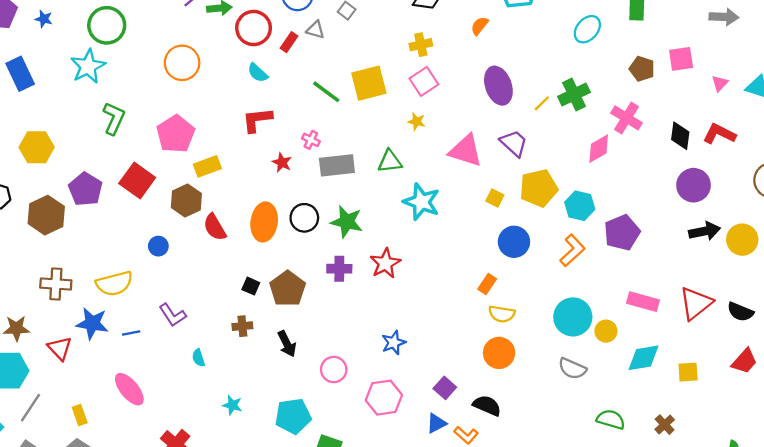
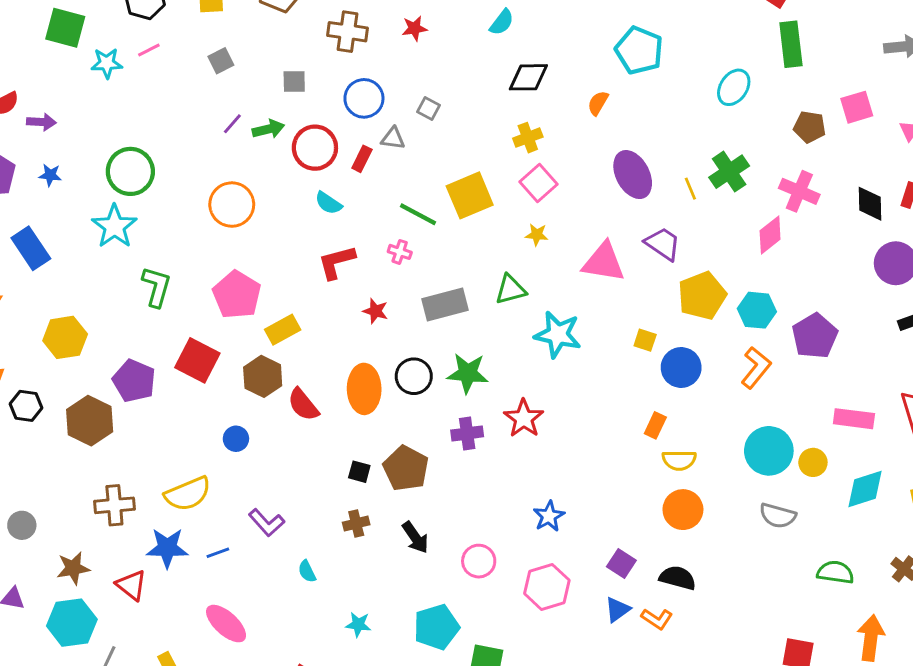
yellow line: (542, 103) -> (690, 189), turned -60
pink cross: (311, 140) -> (400, 252), moved
yellow square: (495, 198) -> (645, 340), moved

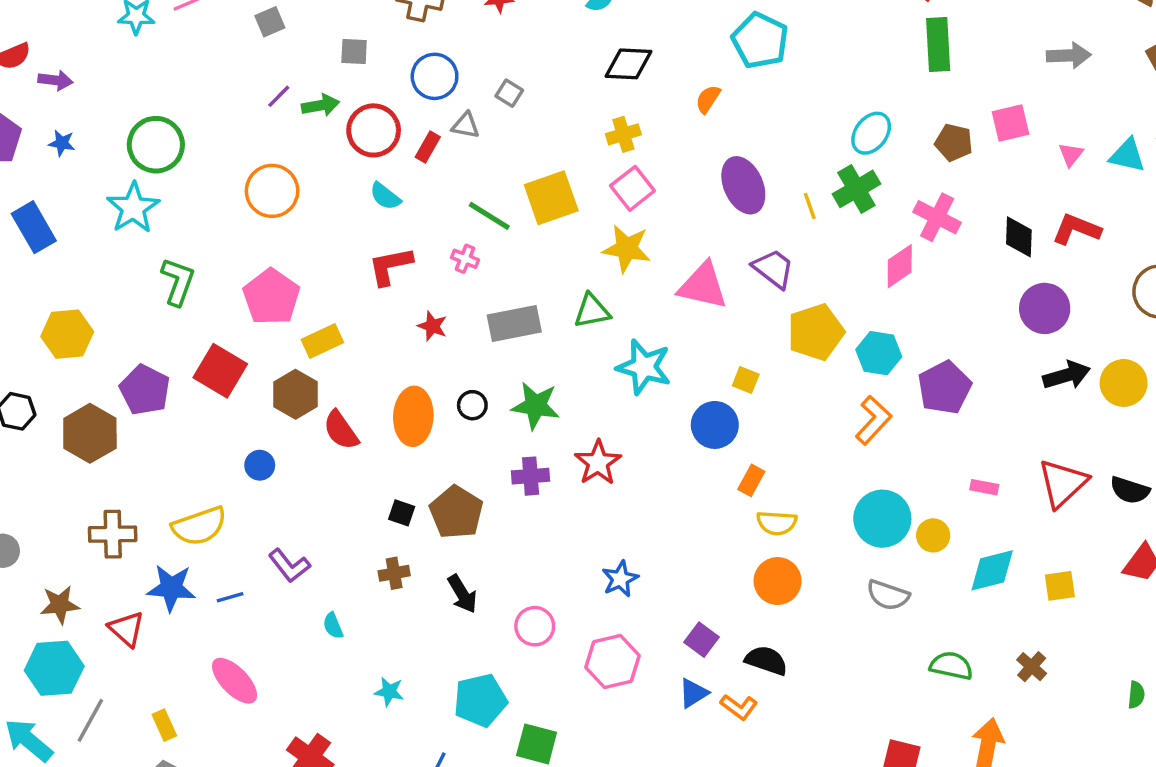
cyan ellipse: (734, 87) -> (871, 133), moved
yellow star: (537, 235) -> (627, 249), size x1.8
blue circle: (681, 367) -> (715, 425), moved
black circle: (414, 376) -> (472, 405), size x0.7
pink rectangle: (854, 419) -> (984, 487), size x0.6

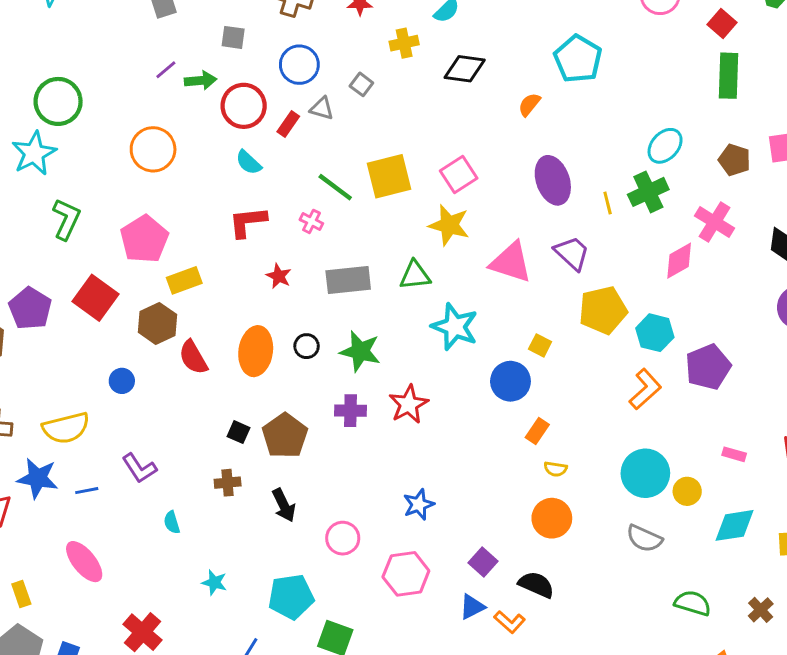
yellow cross: (623, 134) -> (404, 43), moved
yellow semicircle: (777, 523) -> (556, 469), size x0.7

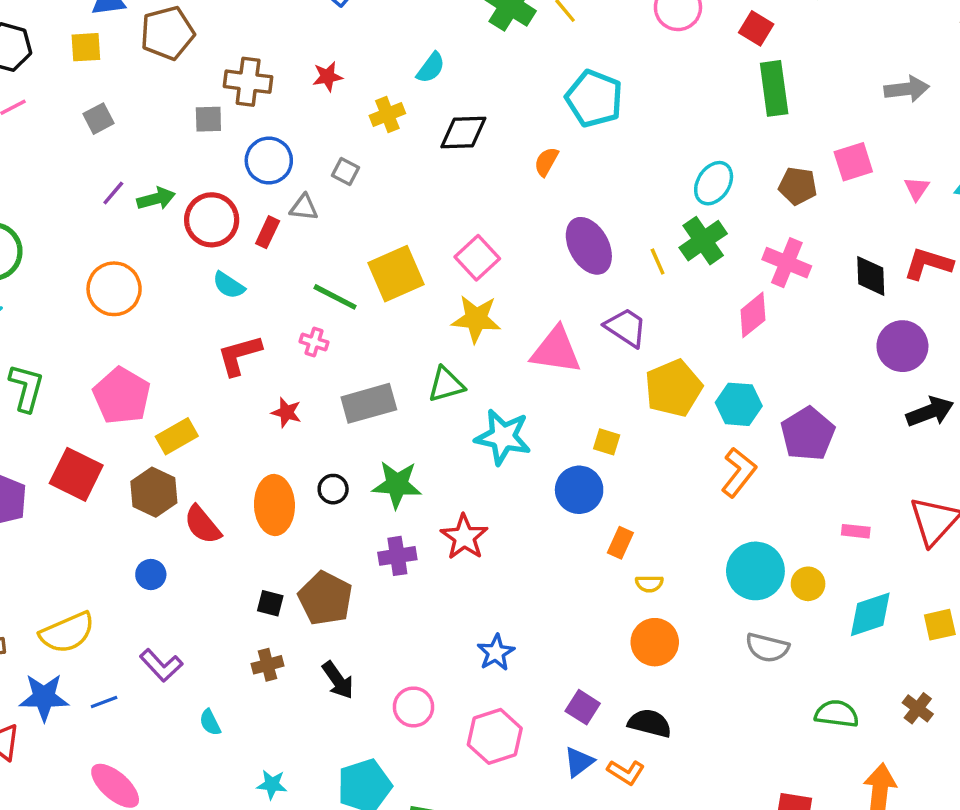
gray square: (233, 37) -> (208, 119), moved
blue circle: (122, 381) -> (151, 575), moved

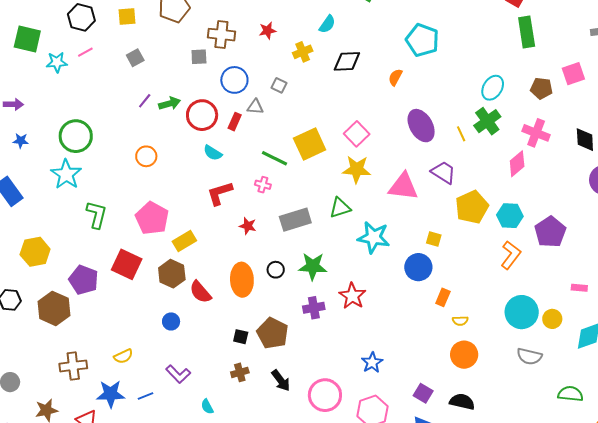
orange circle: (114, 289) -> (146, 156), size x0.7
yellow semicircle: (67, 633) -> (123, 356), size x0.6
pink circle: (414, 707) -> (325, 395), size x1.4

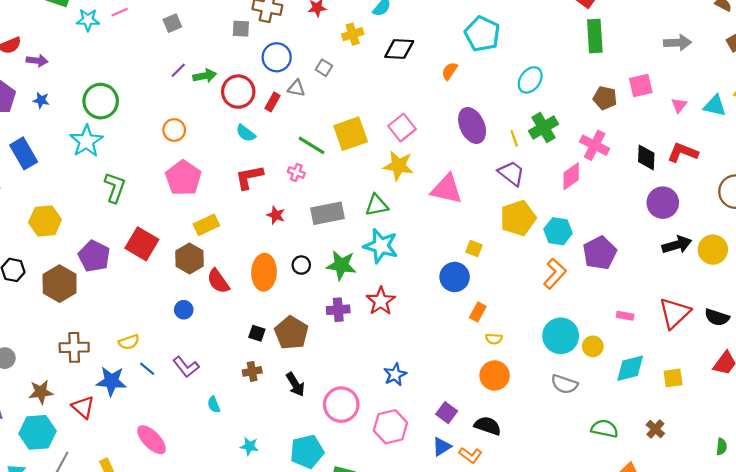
cyan ellipse: (493, 88) -> (530, 80), moved
purple trapezoid: (443, 172) -> (511, 173), moved
pink pentagon: (152, 218) -> (183, 178), moved
cyan star: (374, 237) -> (381, 246), moved
blue line: (145, 396) -> (147, 369), moved, turned 56

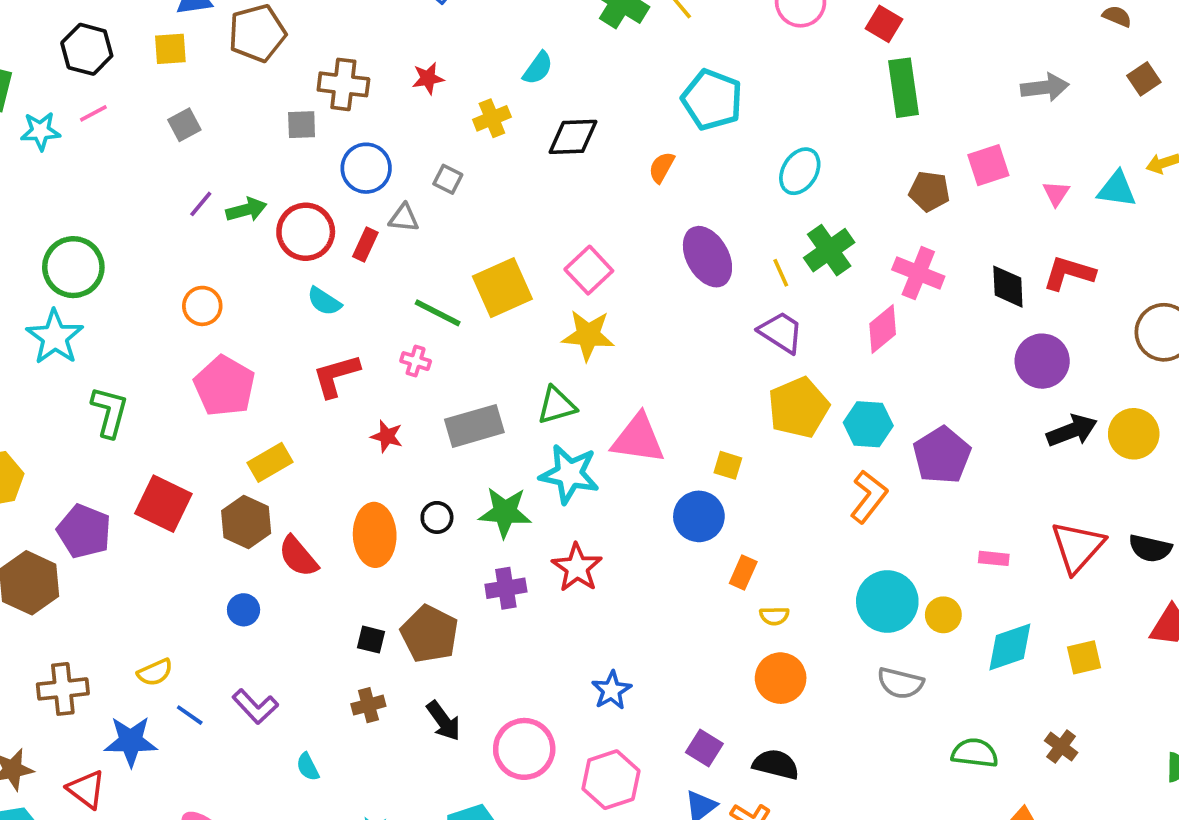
pink triangle: (447, 189) -> (638, 439), moved

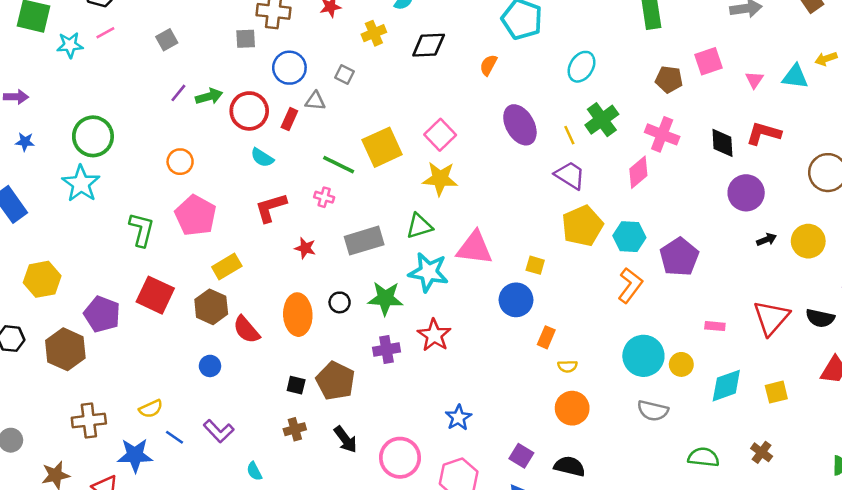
green L-shape: (110, 412) -> (142, 230), moved
black arrow: (1072, 431) -> (767, 239), size x0.6

